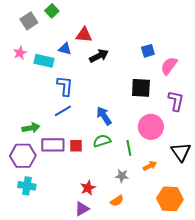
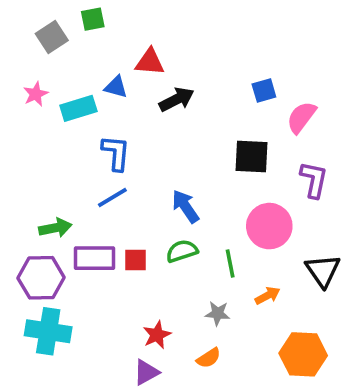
green square: (52, 11) -> (93, 19), turned 32
cyan rectangle: (44, 61) -> (78, 108), turned -30
cyan cross: (27, 186) -> (48, 331), size x1.4

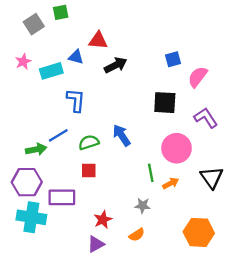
purple L-shape: (314, 180) -> (206, 118), turned -45
blue line: (112, 197) -> (58, 135), moved
green semicircle: (182, 251) -> (89, 142), moved
purple rectangle: (95, 258) -> (62, 197), moved
orange arrow: (267, 296) -> (171, 183), moved

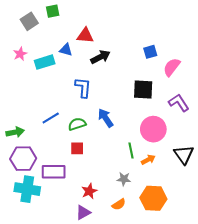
blue L-shape: (76, 100) -> (83, 87), moved
green arrow: (36, 149) -> (15, 132), moved
orange hexagon: (199, 232) -> (153, 198), moved

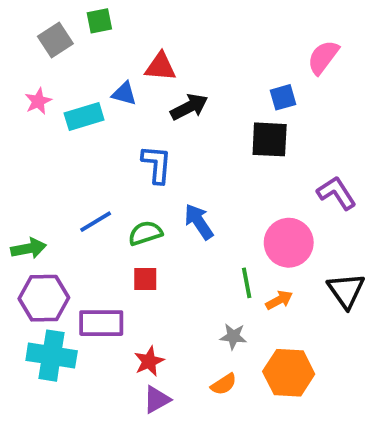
pink semicircle: (172, 67) -> (323, 57), moved
black square: (143, 89) -> (270, 139), moved
red star: (89, 191) -> (149, 361), moved

